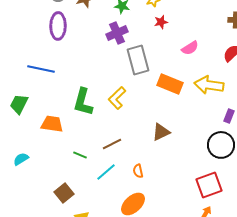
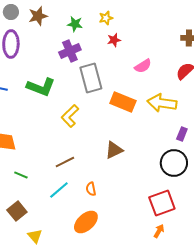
green L-shape: (83, 102) -> (41, 87), moved, turned -84
green line: (80, 155) -> (21, 175), moved

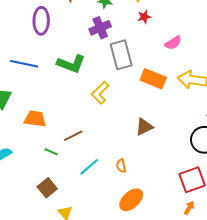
brown line: (65, 162) -> (73, 136), moved
orange ellipse: (86, 222) -> (131, 200), moved

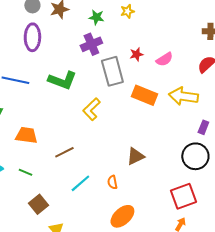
red star: (144, 17) -> (136, 54), moved
brown triangle: (144, 127) -> (135, 156), moved
green line: (51, 152) -> (25, 172), moved

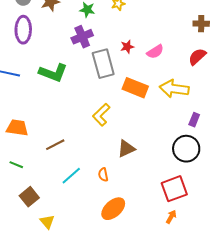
yellow L-shape: (91, 109) -> (101, 115), moved

